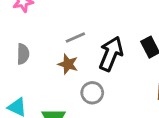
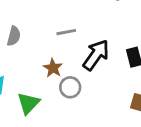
brown star: (68, 64) -> (53, 68), moved

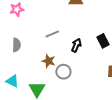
black arrow: (96, 55) -> (76, 45), size x0.6

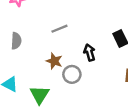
black arrow: (76, 45) -> (89, 53), moved, turned -40

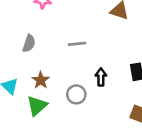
brown star: (54, 61) -> (41, 80), moved

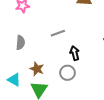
black arrow: (101, 77) -> (75, 53), moved

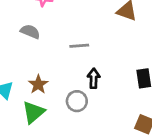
gray semicircle: (20, 43) -> (30, 32), moved, turned -88

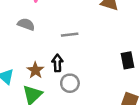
black arrow: (94, 78) -> (57, 63), moved

